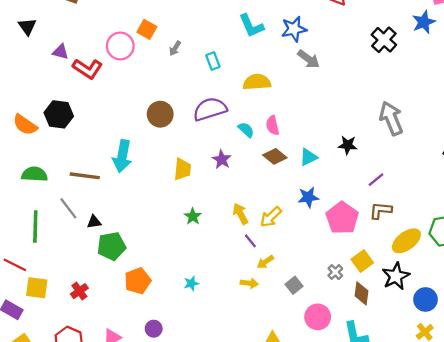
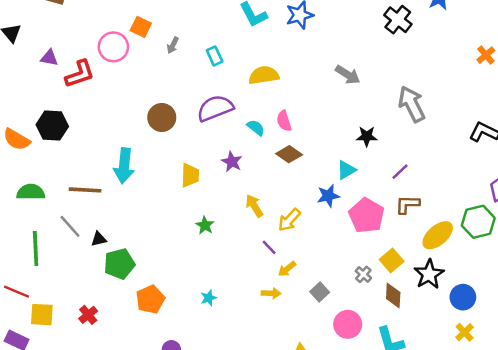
gray arrow: (309, 59) -> (348, 75), moved
red L-shape: (87, 69) -> (80, 74), turned -48
cyan triangle: (308, 157) -> (346, 170), moved
yellow arrow: (240, 214) -> (254, 206), moved

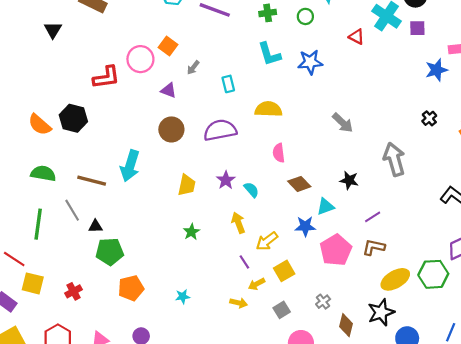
black cross: (398, 20) -> (429, 118), moved, size x0.6
purple triangle: (49, 58) -> (169, 90), moved
cyan semicircle: (256, 128) -> (251, 190), moved
brown diamond: (289, 154) -> (299, 184), moved
yellow square: (392, 260) -> (284, 271), moved

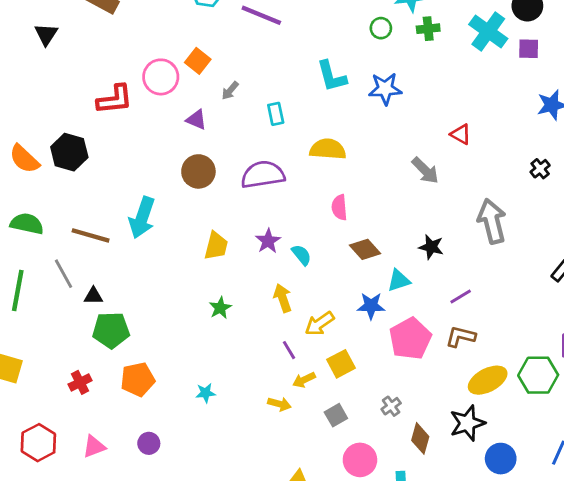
green cross: (268, 13) -> (428, 29), moved
red triangle: (357, 37) -> (461, 134), moved
red cross: (74, 291) -> (80, 382), moved

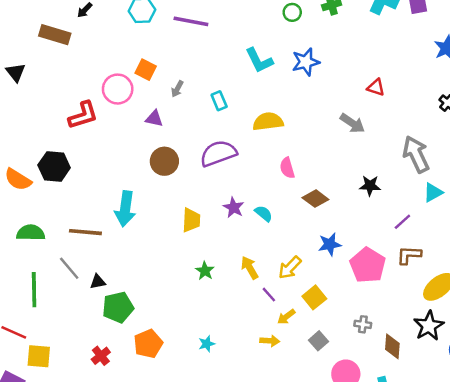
cyan triangle: (399, 280) -> (433, 192), moved
yellow arrow: (283, 298) -> (250, 268), moved
gray cross: (391, 406) -> (363, 324), turned -35

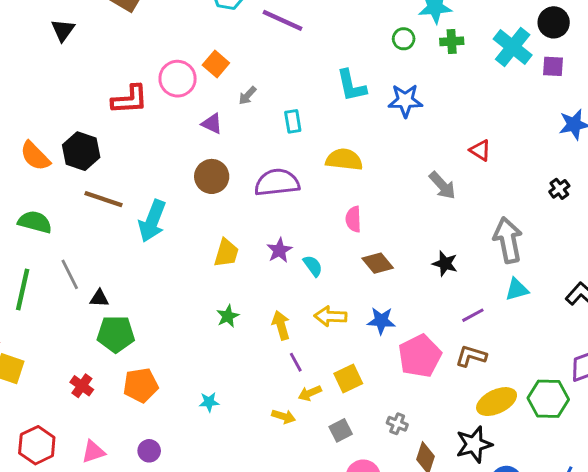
brown line: (85, 232) -> (103, 199), moved
yellow arrow: (290, 268) -> (330, 316), moved, turned 35
red cross: (101, 356) -> (82, 386), turned -30

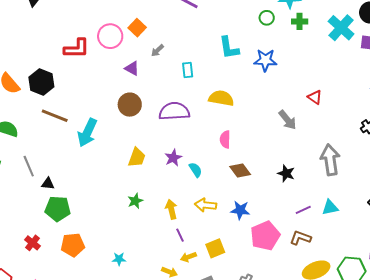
cyan triangle: (517, 289) -> (330, 207), moved

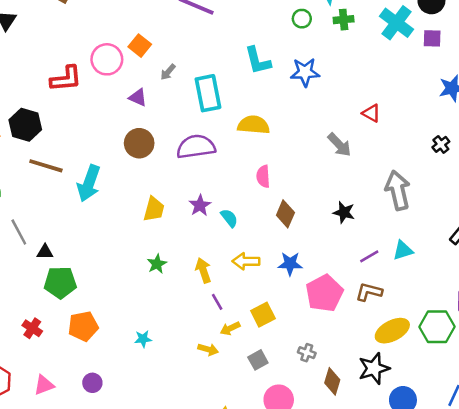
cyan rectangle: (188, 70) -> (208, 93), size x1.8
brown diamond: (240, 170) -> (285, 214), turned 65

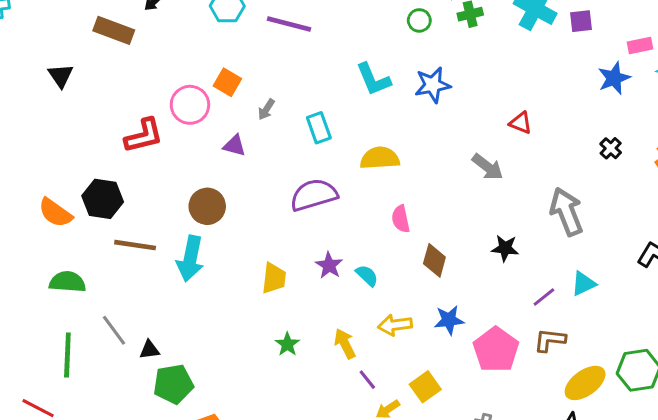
cyan rectangle: (208, 93) -> (319, 128), size x0.7
brown circle: (139, 143) -> (207, 206), moved

